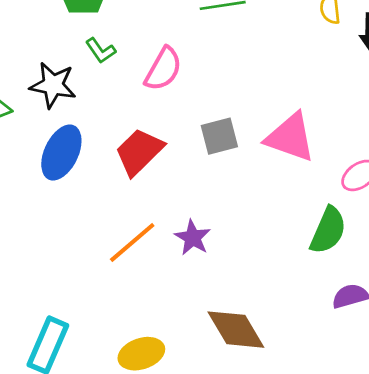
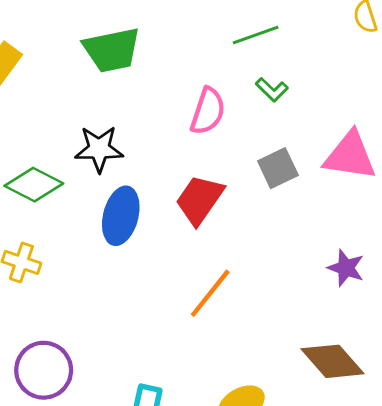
green L-shape: (101, 51) -> (272, 90), moved
purple star: (193, 238) -> (346, 268), moved

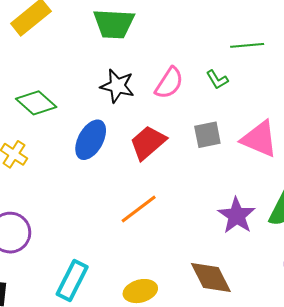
green line: (256, 35) -> (247, 45), moved
black star: (99, 149) -> (117, 86), moved
purple star: (346, 268) -> (237, 216), size x1.4

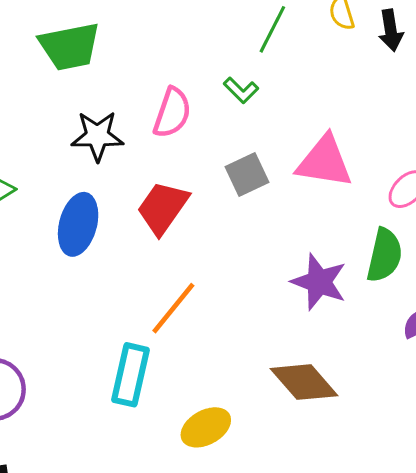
green line: (247, 45) -> (272, 29), turned -44
cyan rectangle: (72, 281) -> (130, 375), moved

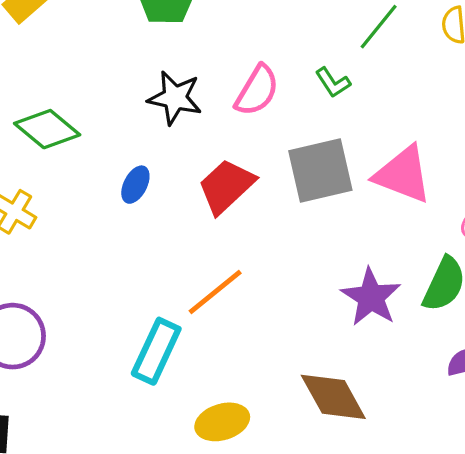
gray square: (247, 174) -> (320, 171), size x1.5
blue ellipse: (78, 224) -> (135, 185), size x0.6

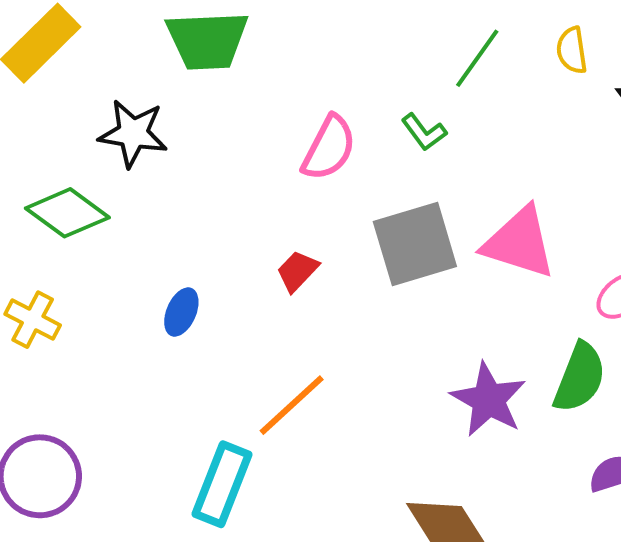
black star: (175, 98) -> (133, 133), moved
blue ellipse: (135, 185) -> (181, 312), moved
red trapezoid: (226, 186) -> (297, 271), size x0.6

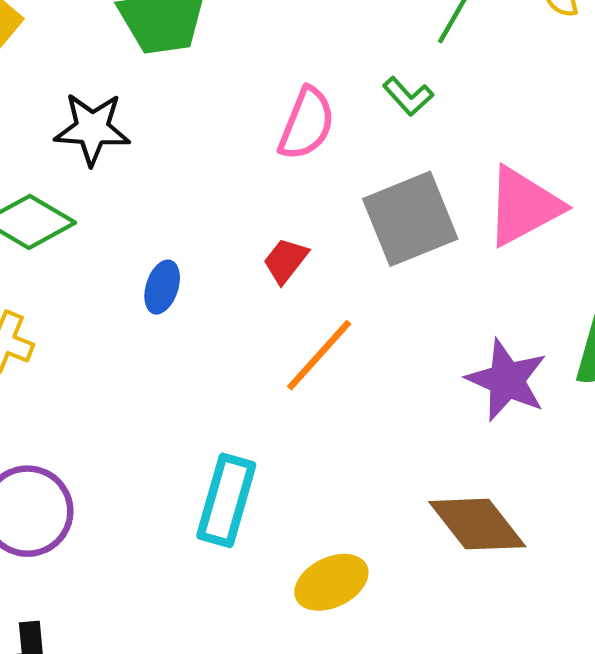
pink triangle: (519, 243) -> (524, 206), turned -40
blue ellipse: (181, 312) -> (162, 287), moved
orange line: (292, 405) -> (319, 355), moved

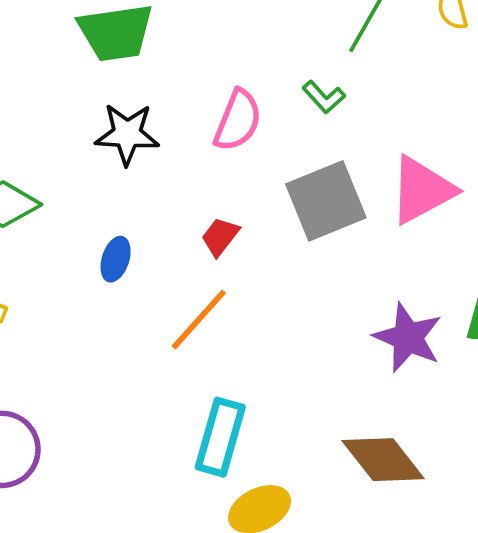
black star: (92, 129) -> (127, 134), moved
orange line: (319, 355) -> (199, 319), moved
cyan rectangle: (226, 500) -> (220, 437), moved

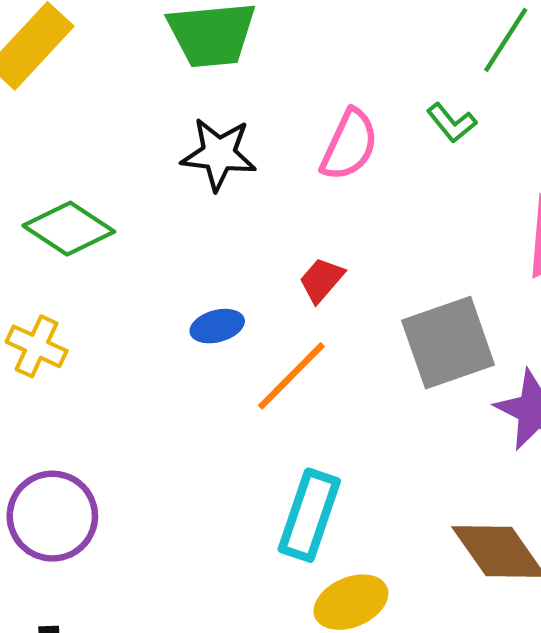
gray square: (326, 201) -> (448, 343), moved
blue ellipse: (116, 259) -> (217, 326), moved, turned 54

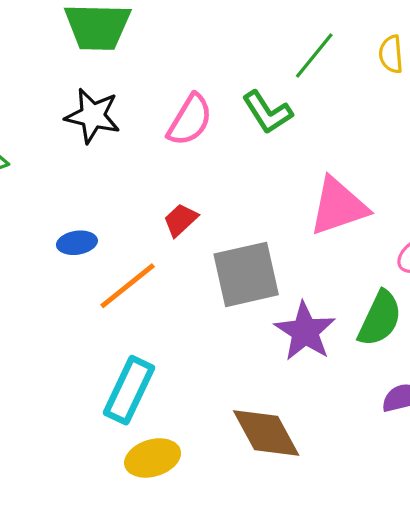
green L-shape: (452, 123) -> (267, 112), size x1.4
red trapezoid: (322, 280) -> (180, 220), moved

